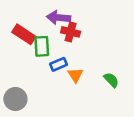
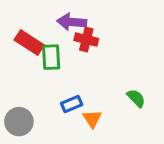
blue rectangle: (59, 64) -> (72, 104), moved
orange triangle: (75, 75) -> (92, 119), moved

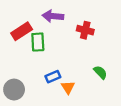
red cross: (86, 40) -> (85, 30), moved
red rectangle: (29, 42) -> (22, 31), turned -66

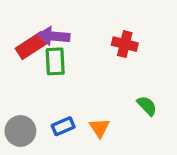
purple arrow: (53, 16) -> (54, 36), moved
blue rectangle: (53, 77) -> (63, 126), moved

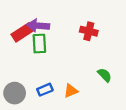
orange triangle: (99, 128) -> (71, 91), turned 40

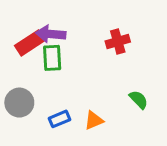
red cross: (89, 31) -> (118, 41), turned -30
gray circle: (15, 93) -> (19, 103), moved

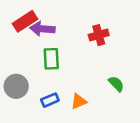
red rectangle: (30, 43) -> (25, 21), moved
green rectangle: (52, 58) -> (51, 59), moved

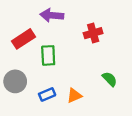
red rectangle: (25, 21) -> (23, 39), moved
purple arrow: (42, 29) -> (52, 15), moved

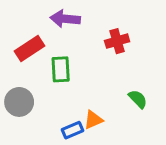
blue rectangle: (47, 94) -> (73, 130), moved

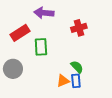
green semicircle: (138, 99) -> (77, 67), moved
blue rectangle: (73, 130) -> (76, 81), moved, turned -72

